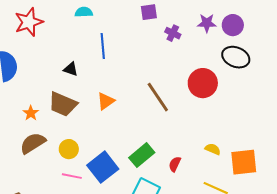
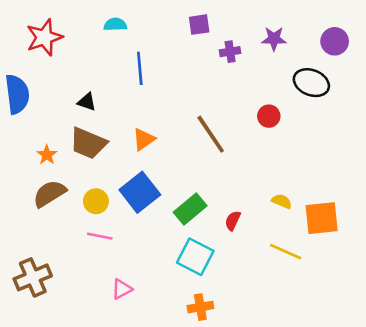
purple circle: (233, 25) -> (335, 41), moved
purple cross: (173, 33) -> (230, 52), turned -35
black triangle: (71, 69) -> (87, 102), moved
red circle: (203, 83) -> (269, 116), size x0.6
blue square: (103, 167) -> (140, 192), moved

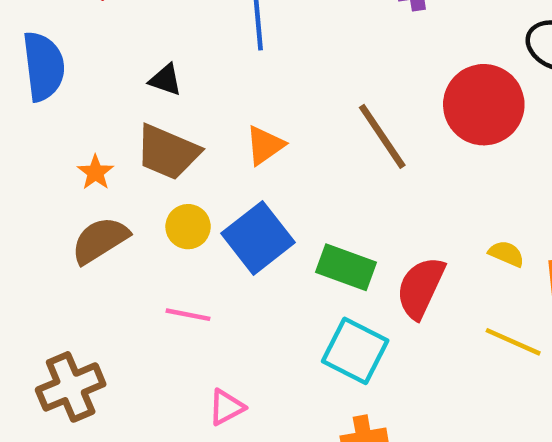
red circle: (269, 116) -> (484, 105), size x2.0
yellow circle: (96, 201) -> (188, 227), moved
green rectangle: (190, 209) -> (346, 267), turned 60
red semicircle: (233, 221) -> (421, 288), size x1.8

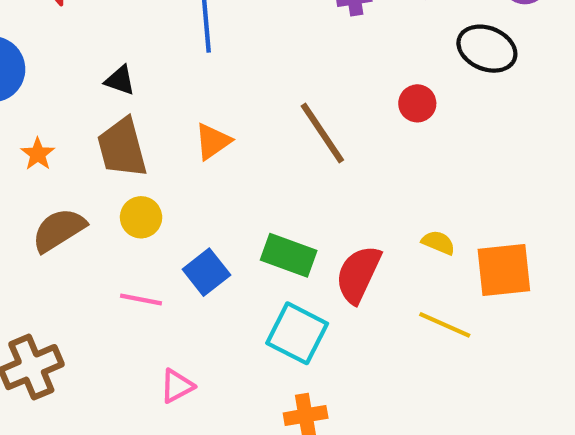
red circle: (484, 105) -> (417, 103), size x0.5
brown trapezoid: (168, 152) -> (122, 148), turned 52
orange star: (95, 172) -> (38, 154), moved
blue square: (258, 238) -> (206, 272), moved, size x0.7

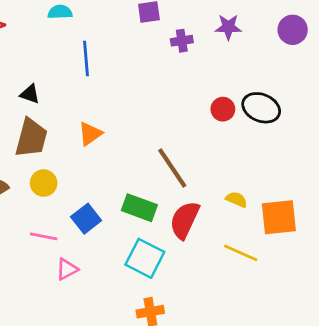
black ellipse: (487, 49) -> (261, 108), moved
brown line: (322, 133) -> (172, 168), moved
brown trapezoid: (122, 148) -> (31, 138), turned -150
pink triangle: (177, 386) -> (67, 269), moved

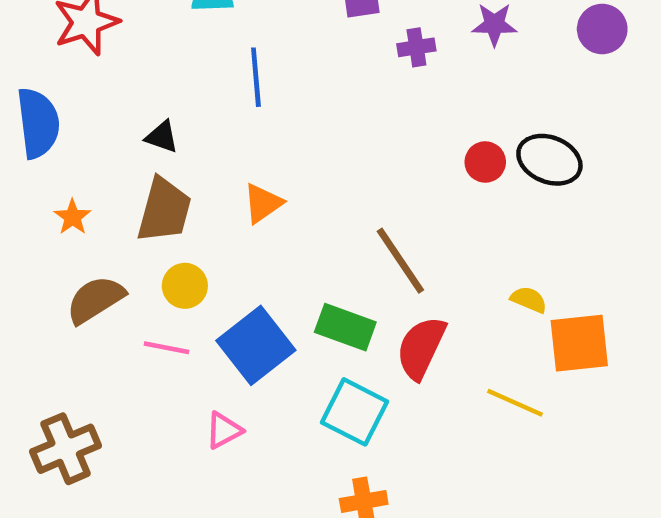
yellow semicircle: (237, 199) -> (529, 300), moved
blue square: (86, 219) -> (256, 345), size x1.5
pink line: (44, 236) -> (166, 348), moved

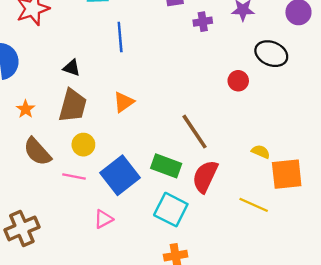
black ellipse: (549, 160) -> (271, 54), moved
brown semicircle: (95, 300) -> (37, 152), turned -100

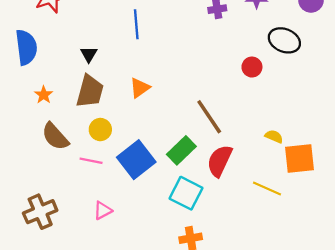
black triangle: (72, 68) -> (89, 54), turned 42
green rectangle: (166, 166) -> (181, 150), turned -64
pink triangle: (103, 219) -> (103, 211), moved

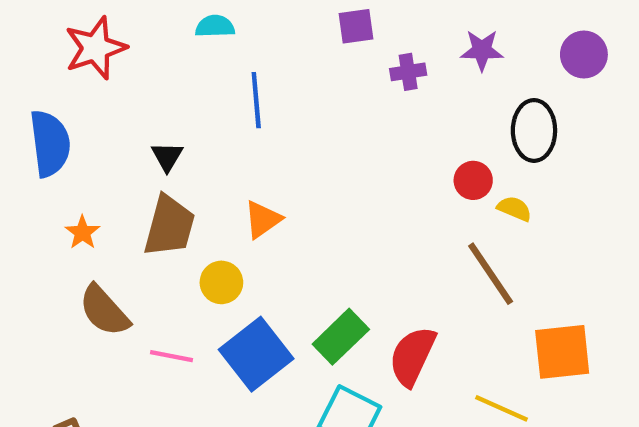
black ellipse: (284, 40) -> (534, 130), turned 68
brown line: (209, 117) -> (491, 274), moved
yellow circle: (100, 130) -> (221, 282), moved
yellow semicircle: (274, 136) -> (514, 209), moved

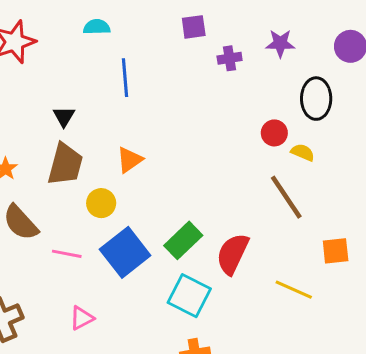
orange square: (562, 352) -> (336, 251), size x0.7

